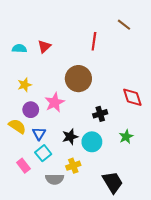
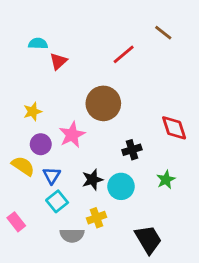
red line: (94, 41) -> (124, 54), turned 42
cyan semicircle: (19, 49) -> (38, 44), moved
pink rectangle: (23, 166) -> (16, 222), moved

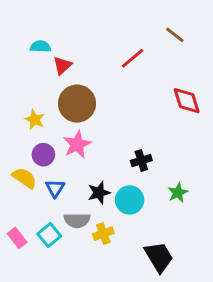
brown circle: (103, 103) -> (77, 104), moved
yellow star: (33, 112) -> (35, 120), turned -30
red diamond: (174, 128) -> (187, 101), moved
cyan square: (57, 201) -> (49, 235), moved
gray semicircle: (72, 235) -> (77, 220), moved

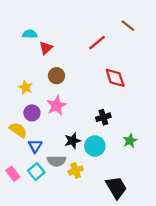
red diamond: (187, 101) -> (115, 78), moved
brown circle: (77, 104) -> (56, 76), size x0.6
blue triangle: (55, 188) -> (35, 146), moved

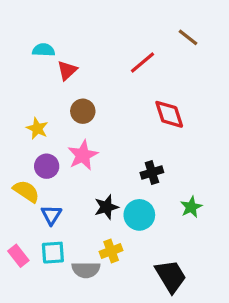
gray semicircle: (56, 161) -> (86, 270), moved
cyan square: (36, 172) -> (53, 253), turned 35

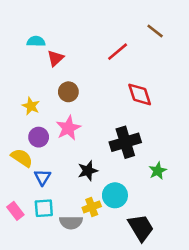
black cross: (152, 172) -> (125, 142), size x1.6
cyan circle: (139, 215) -> (115, 195), moved

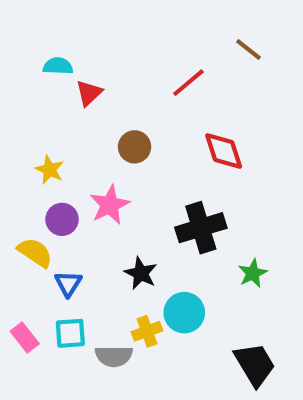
brown circle: (68, 92) -> (135, 147), moved
black star: (88, 171) -> (141, 273), turned -30
black trapezoid: (141, 228) -> (255, 364), moved

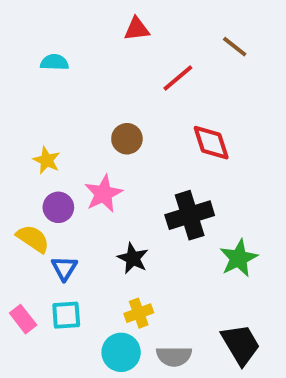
red triangle: (89, 93) -> (137, 29), moved, turned 36
green star: (253, 273) -> (239, 258), size x1.4
cyan circle: (184, 313) -> (121, 352), moved
gray semicircle: (114, 356) -> (174, 356), moved

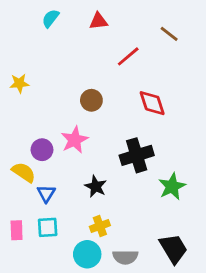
cyan semicircle: (54, 62) -> (50, 18), moved, turned -54
yellow star: (47, 160) -> (19, 83), moved, turned -30
pink rectangle: (23, 319) -> (17, 230), turned 36

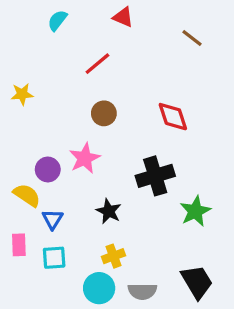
red triangle: (98, 21) -> (123, 17), moved, turned 30
red line: (128, 56) -> (97, 64), moved
pink rectangle: (17, 230) -> (19, 245), moved

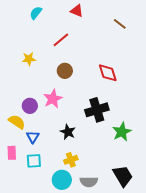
yellow star: (22, 94) -> (29, 59), moved

